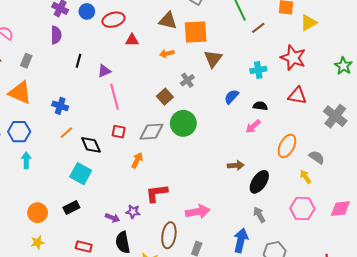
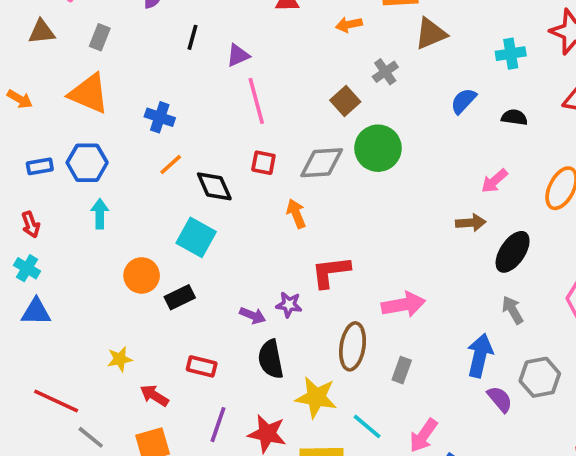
brown triangle: (213, 59) -> (431, 34), turned 30
pink arrow: (253, 126) -> (494, 181), moved
orange arrow: (137, 160) -> (296, 214), turned -49
orange circle: (38, 213) -> (142, 275), moved

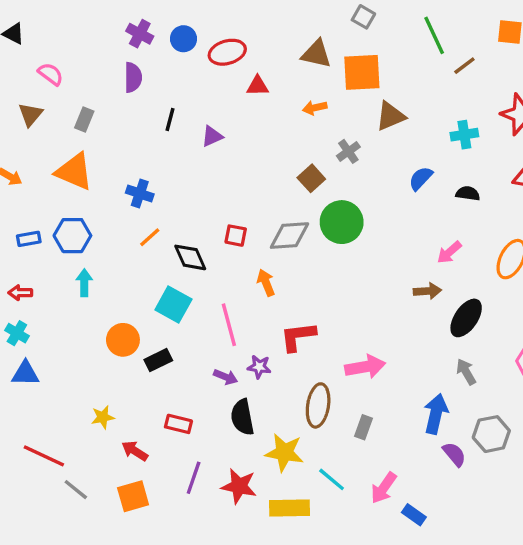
brown triangle: (42, 32) -> (30, 114), turned -44
pink line: (256, 101) -> (229, 325), moved
red arrow: (31, 225) -> (20, 293), turned 110

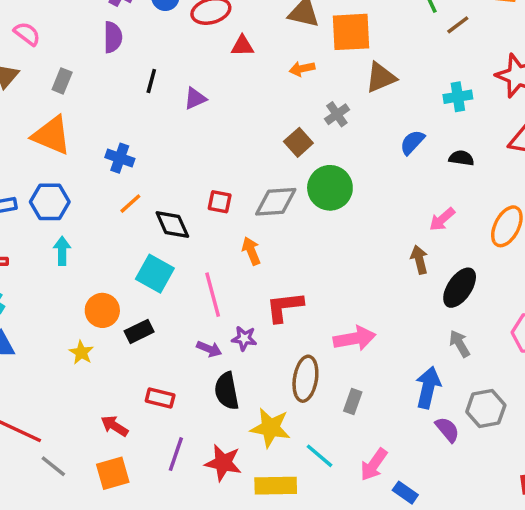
brown arrow: (427, 291) -> (419, 260), turned -100
yellow star: (103, 417) -> (81, 352), moved, turned -30

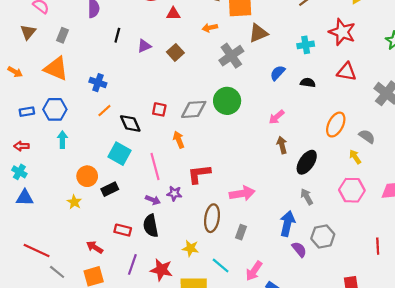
gray cross: (337, 114) -> (231, 56), size x1.6
brown square: (298, 142) -> (175, 52), moved
pink arrow: (442, 219) -> (277, 117), moved
black semicircle: (227, 391) -> (151, 226), moved
yellow star: (270, 428) -> (190, 248), size x0.7

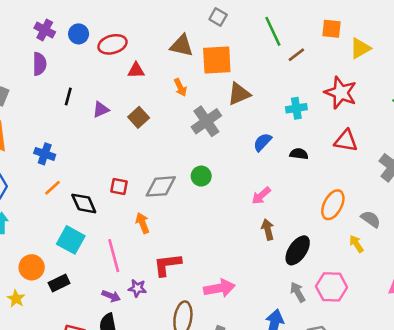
orange arrow: (210, 28) -> (180, 87), turned -104
green circle: (227, 101) -> (201, 176), size x0.6
pink hexagon: (352, 190) -> (332, 287), moved

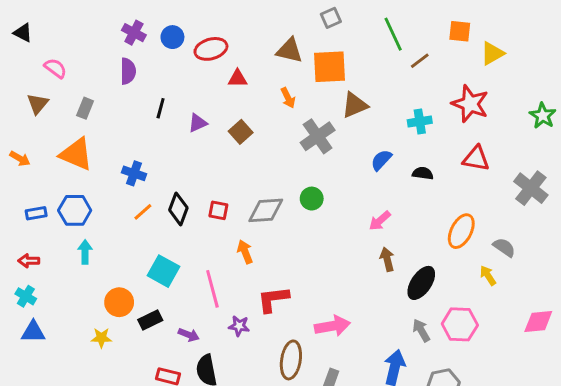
gray square: (218, 17) -> (331, 18), turned 36
black diamond: (84, 203) -> (178, 209), moved, turned 44
purple arrow: (111, 296) -> (189, 335), moved
yellow star: (16, 299) -> (101, 338), turned -30

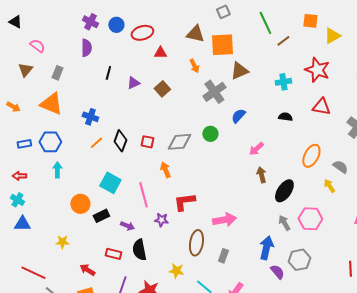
blue semicircle: (381, 160) -> (238, 116), moved
yellow star: (101, 338) -> (62, 242), moved

